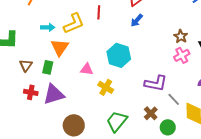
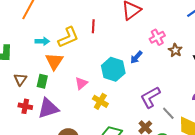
blue arrow: (137, 20) -> (136, 57), moved
pink cross: (182, 55) -> (157, 37), moved
pink triangle: (87, 69) -> (81, 83), turned -48
purple L-shape: (156, 83) -> (150, 97), turned 140

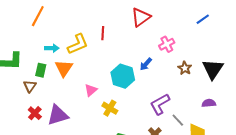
brown star: (175, 50) -> (185, 68), moved
green rectangle: (42, 81) -> (41, 70), moved
red cross: (25, 106) -> (35, 113), turned 32

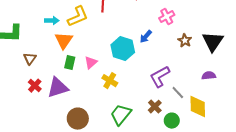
green rectangle: (41, 70) -> (70, 63), moved

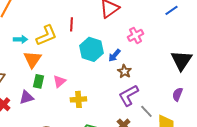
brown star: (185, 41) -> (124, 71), moved
cyan hexagon: (123, 49) -> (91, 49), moved
purple semicircle: (209, 76) -> (177, 94), turned -64
yellow cross: (110, 81) -> (78, 99), turned -35
purple triangle: (58, 88) -> (26, 97), moved, size x0.7

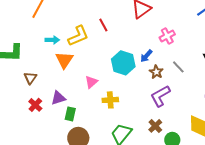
red line: (71, 24) -> (103, 25), turned -32
cyan hexagon: (91, 49) -> (123, 63), moved
green rectangle: (38, 81) -> (70, 114), moved
gray line: (146, 111) -> (178, 67), moved

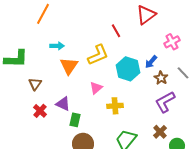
red line: (103, 25) -> (116, 31), moved
yellow L-shape: (78, 36) -> (98, 55), moved
purple triangle: (58, 98) -> (63, 104), turned 42

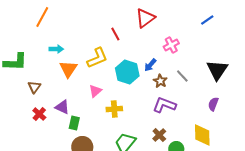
purple L-shape: (165, 102) -> (164, 105), turned 50

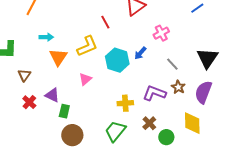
brown star: (160, 81) -> (178, 87), moved
purple semicircle: (213, 104) -> (203, 92), size x1.6
yellow cross: (114, 109) -> (125, 103), moved

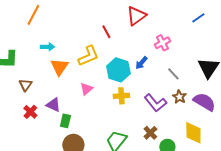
purple semicircle: (203, 92) -> (204, 102), turned 100
purple L-shape: (154, 93) -> (155, 103), turned -150
yellow cross: (125, 103) -> (121, 96), moved

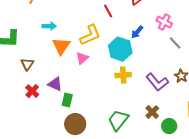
pink cross: (162, 43) -> (164, 22), turned -35
blue arrow: (141, 63) -> (137, 32), moved
gray line: (173, 74) -> (175, 43), moved
pink triangle: (86, 89) -> (82, 58), moved

